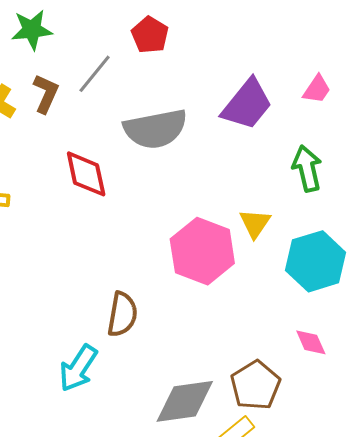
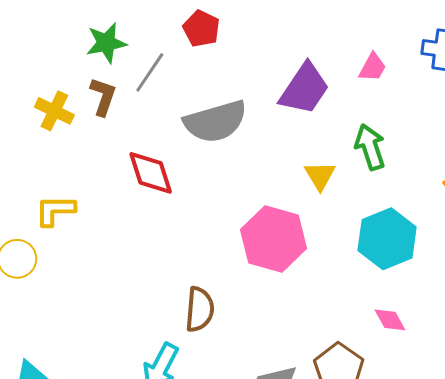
green star: (32, 30) -> (106, 43), moved
yellow triangle: (255, 223) -> (320, 176), moved

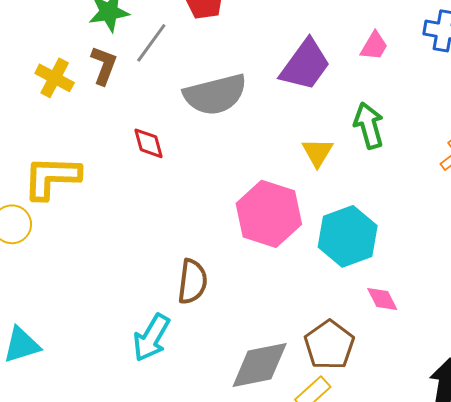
red diamond: (151, 173) -> (148, 143), size x0.7
yellow L-shape: (55, 210) -> (52, 177), size x1.4
cyan hexagon: (387, 239) -> (348, 236), moved

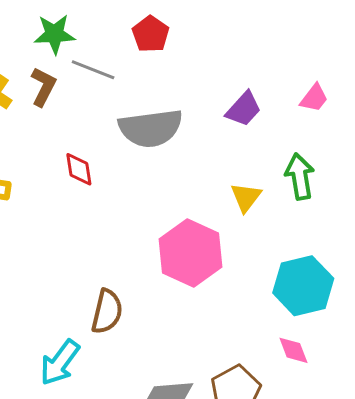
gray line: (151, 43) -> (93, 70), turned 69
purple trapezoid: (305, 65) -> (244, 109), size x0.7
cyan hexagon: (348, 236) -> (303, 286), moved

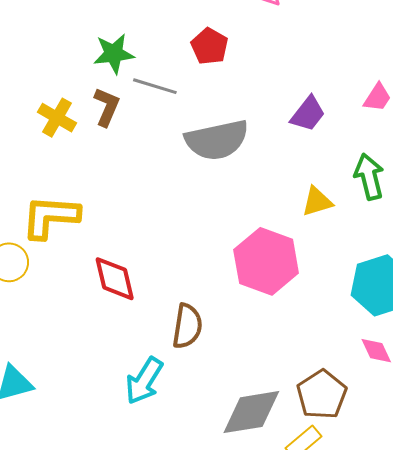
red diamond: (79, 169) -> (115, 279), moved, size x1.4
yellow triangle: (246, 197) -> (317, 202), turned 40

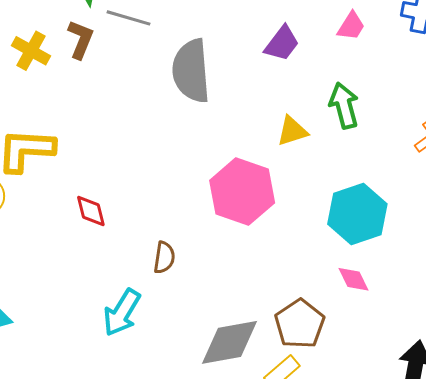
gray semicircle: (217, 140) -> (191, 71), turned 98
red diamond: (115, 279) -> (91, 211), size x0.7
brown semicircle: (187, 326) -> (164, 257), size x0.7

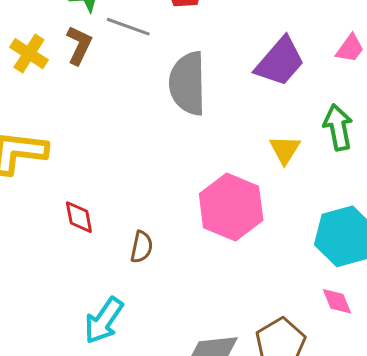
purple trapezoid: (282, 43) -> (280, 62), size x1.4
yellow triangle: (292, 131) -> (285, 150), turned -44
brown semicircle: (164, 257) -> (142, 247), moved

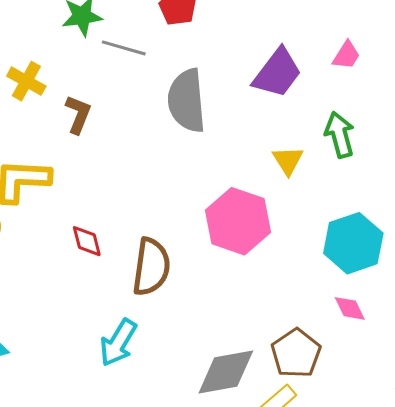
brown L-shape: (79, 45) -> (78, 114), moved
brown semicircle: (142, 247) -> (151, 267), size x1.8

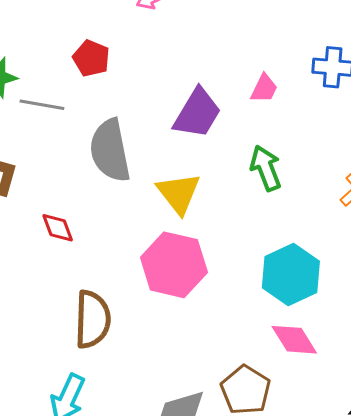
yellow triangle: (288, 160) -> (179, 193), moved, size x1.4
red diamond: (87, 241) -> (58, 228), moved
pink diamond: (350, 308) -> (294, 340), size x1.4

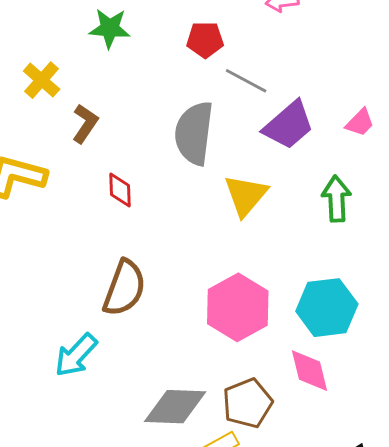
red pentagon: (91, 58) -> (205, 40), turned 30
gray line: (42, 105) -> (246, 81), moved
pink hexagon: (174, 265) -> (238, 307), moved

